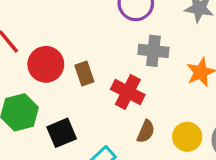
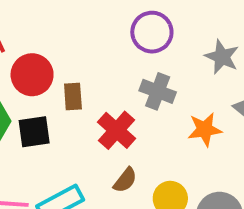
black square: (62, 133) -> (34, 132), moved

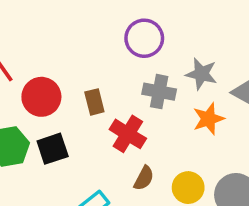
gray star: (222, 57) -> (201, 74), moved
brown rectangle: (73, 97) -> (94, 102), moved

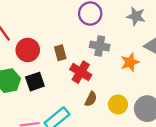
gray star: (201, 74) -> (136, 16), moved

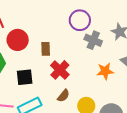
gray cross: (100, 46) -> (93, 40), moved
black square: (35, 82) -> (25, 77), moved

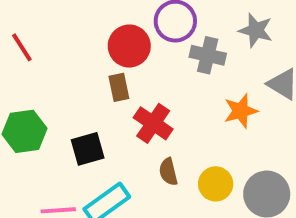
red circle: (18, 40) -> (129, 46), moved
brown semicircle: (63, 96) -> (168, 172), turned 136

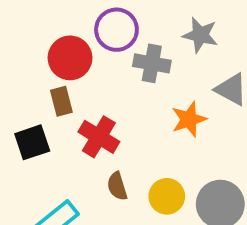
black square: (88, 149) -> (32, 142), moved

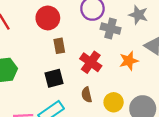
red circle: (70, 58) -> (48, 18), moved
red cross: (99, 137) -> (91, 62), moved
black square: (32, 142) -> (54, 78), moved

